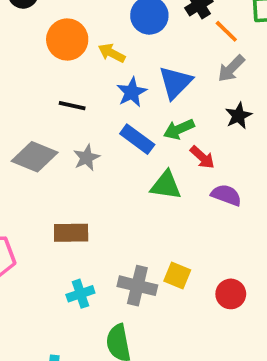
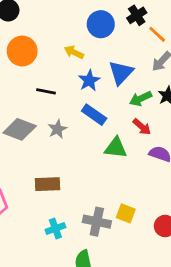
orange circle: (67, 40) -> (22, 51), moved
green arrow: (179, 129) -> (141, 99), moved

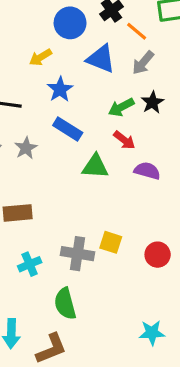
yellow arrow: (74, 52) -> (40, 57), turned -54
blue triangle: (121, 73) -> (101, 59), moved, turned -48

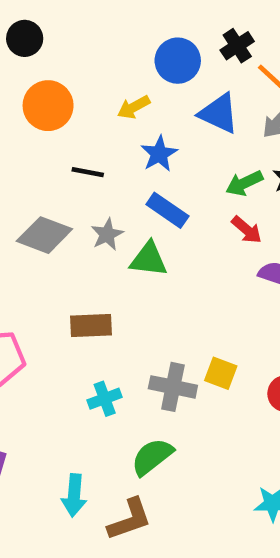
green triangle: (95, 166) -> (149, 259), moved
green semicircle: (65, 304) -> (152, 457), turned 64

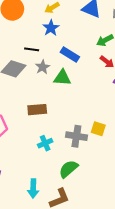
blue star: (159, 154) -> (51, 28), moved
black line: (88, 172) -> (32, 49), moved

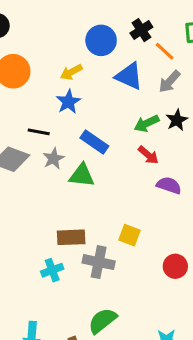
brown rectangle: (37, 110) -> (71, 237), moved
yellow square: (98, 129) -> (130, 235), moved
green semicircle: (68, 169) -> (102, 321), moved

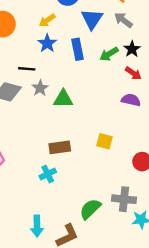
blue triangle: (129, 76) -> (92, 19), turned 45
gray arrow: (169, 82) -> (123, 20), turned 90
blue rectangle: (94, 142) -> (78, 49), moved, turned 50
red arrow: (148, 155) -> (133, 73), moved
gray cross: (99, 262) -> (124, 199), moved

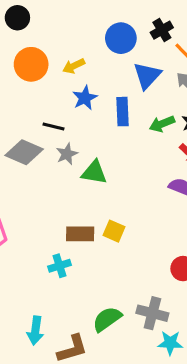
yellow arrow: (47, 20) -> (74, 66), moved
yellow square: (104, 141) -> (114, 231), moved

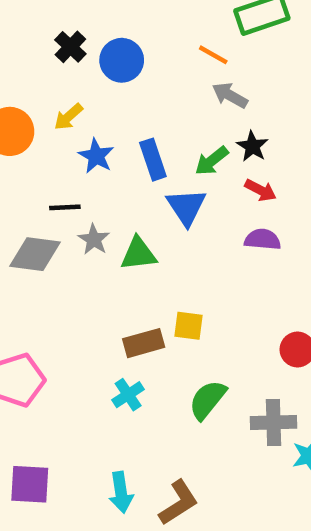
black cross: (162, 30) -> (70, 47), moved
blue triangle: (147, 75) -> (186, 207), moved
green semicircle: (107, 319) -> (207, 400), moved

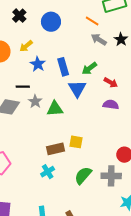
black cross: (70, 47) -> (19, 16), moved
black star: (252, 146) -> (121, 39), moved
gray cross: (274, 422) -> (111, 176), moved

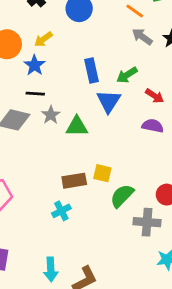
blue star: (38, 64) -> (35, 65), moved
green semicircle: (83, 175) -> (122, 196), moved

